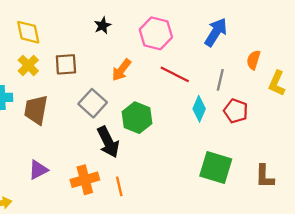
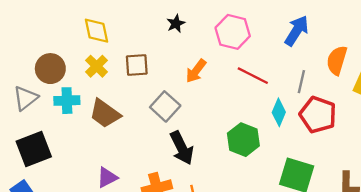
orange semicircle: (254, 60) -> (337, 60), size x1.4
brown trapezoid: (36, 110) -> (105, 114), turned -64
red pentagon: (236, 111) -> (318, 115), size x1.4
green hexagon: (137, 118) -> (243, 140), moved

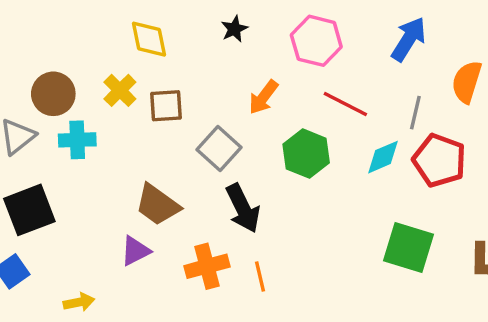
yellow diamond: (97, 31) -> (149, 39), moved
brown square: (137, 65) -> (166, 106), moved
cyan diamond: (279, 112) -> (383, 157), turned 44
brown trapezoid: (105, 114) -> (158, 205), moved
green hexagon: (243, 140) -> (306, 154), moved

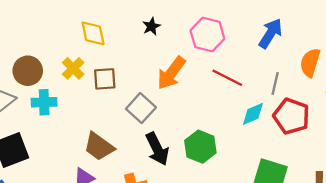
orange arrow: (263, 97) -> (171, 73), size x1.4
green hexagon: (306, 154) -> (200, 147), moved

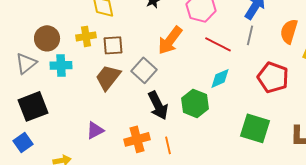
yellow cross: (73, 68) -> (86, 36), turned 36
gray line: (275, 84) -> (250, 35), moved
cyan diamond: (253, 114) -> (220, 78), moved
brown trapezoid: (99, 147) -> (108, 77), moved, turned 92

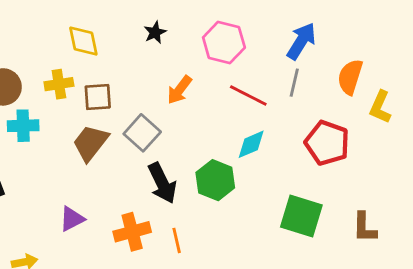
orange arrow: (170, 40) -> (179, 90), size x0.7

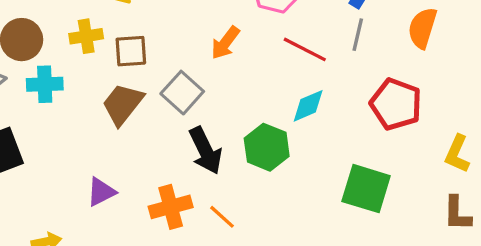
yellow L-shape: (380, 107) -> (457, 154), moved
brown L-shape: (364, 227) -> (457, 213), moved
orange line: (177, 240) -> (222, 217), turned -35

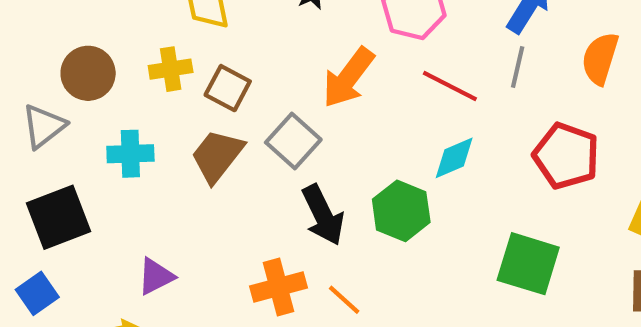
orange arrow: (225, 43) -> (348, 78), size x1.4
brown square: (131, 51) -> (228, 88), turned 32
cyan cross: (45, 84) -> (130, 154), moved
purple triangle: (101, 192) -> (156, 276), moved

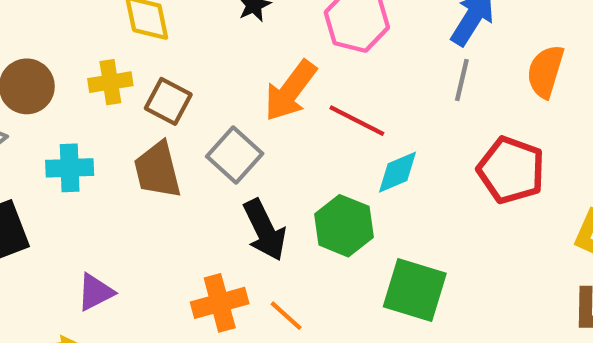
red line: (450, 86) -> (357, 121), moved
brown trapezoid: (217, 156) -> (158, 170), turned -52
green square: (528, 264) -> (415, 290), moved

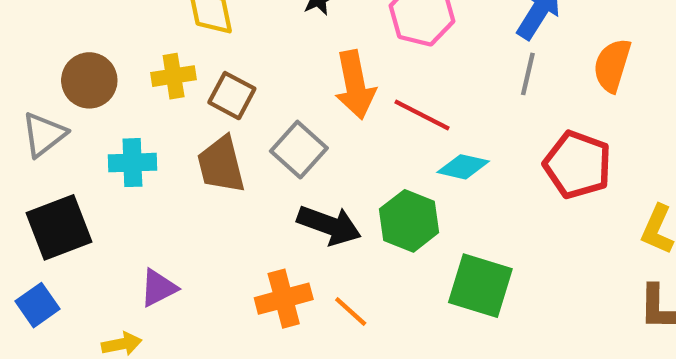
orange arrow: (290, 91) -> (355, 85), turned -48
cyan diamond: (398, 172) -> (463, 167), turned 36
black arrow: (265, 230) -> (329, 225), turned -44

